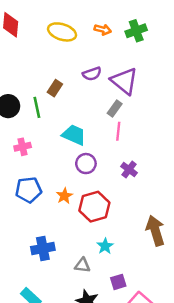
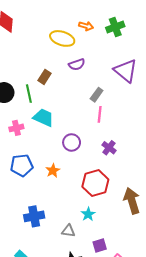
yellow ellipse: (62, 32) -> (62, 38), moved
purple triangle: (124, 81) -> (126, 71), moved
cyan trapezoid: (74, 135) -> (43, 118), moved
red hexagon: (94, 207) -> (95, 183), moved

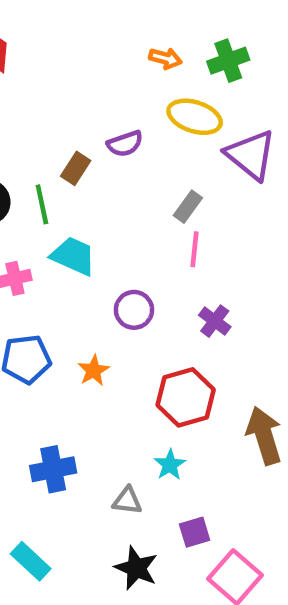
yellow ellipse: (62, 38) -> (195, 117), moved
purple semicircle: (77, 64) -> (125, 144), moved

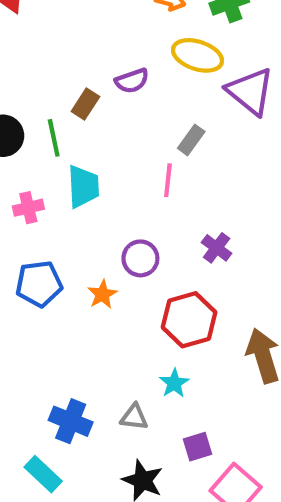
pink line: (195, 249) -> (168, 180), moved
cyan trapezoid: (73, 256) -> (83, 187), turned 63
purple circle: (134, 310) -> (140, 258), moved
blue cross: (53, 469) -> (71, 421), moved, turned 33

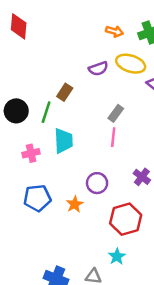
purple semicircle: (132, 81) -> (98, 69), moved
green line: (54, 138) -> (46, 112), turned 30
gray rectangle: (191, 140) -> (116, 113), moved

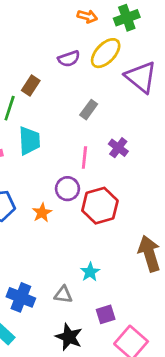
yellow ellipse: (131, 64) -> (106, 53), turned -64
pink line: (113, 137) -> (84, 158), moved
purple cross: (142, 177) -> (118, 148), moved
red hexagon: (126, 219) -> (100, 206), moved

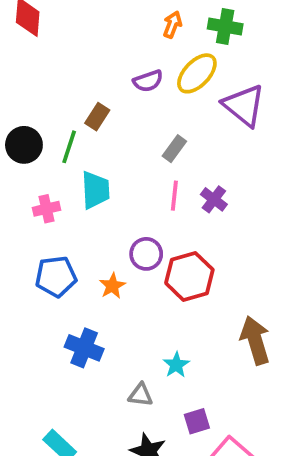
orange arrow: (87, 16) -> (172, 25), turned -84
green cross: (127, 18) -> (225, 26), turned 30
pink line: (84, 158) -> (174, 196), moved
blue cross: (21, 297) -> (84, 348), moved

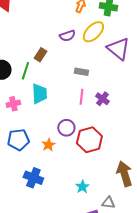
gray rectangle: (174, 149) -> (81, 72), turned 64
gray triangle: (141, 395) -> (108, 203), moved

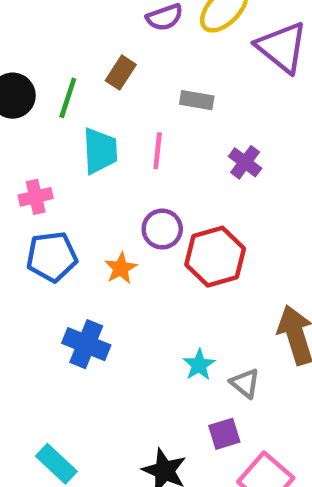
brown rectangle: (40, 55) -> (121, 73), moved
pink line: (81, 97) -> (158, 151), moved
pink cross: (13, 104) -> (36, 197), moved
gray triangle: (108, 203) -> (245, 383), moved, turned 32

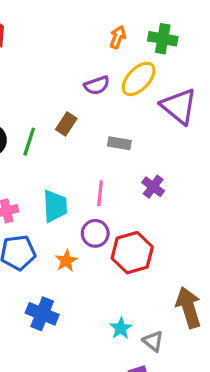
cyan trapezoid: (100, 151) -> (55, 206), moved
pink line: (158, 151) -> (100, 193), moved

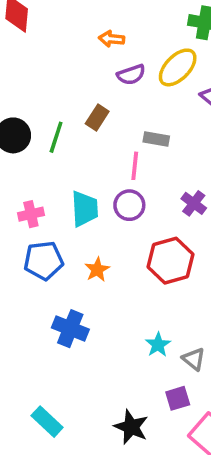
orange arrow: (118, 37) -> (111, 39), moved, turned -105
purple cross: (153, 187) -> (194, 203), moved
pink line: (100, 193) -> (135, 166), moved
purple circle: (95, 233) -> (129, 205), moved

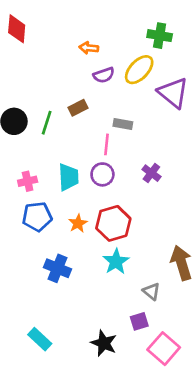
brown rectangle: (97, 118) -> (78, 108), turned 30
red hexagon: (171, 261) -> (113, 223), moved
cyan star: (158, 345) -> (116, 262), moved, size x1.4

